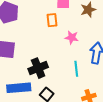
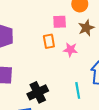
pink star: (72, 37) -> (70, 50), moved

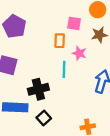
cyan line: (78, 90) -> (64, 69), moved

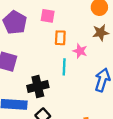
pink square: (74, 23) -> (48, 16), moved

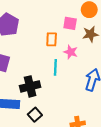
pink square: (48, 16) -> (70, 23), moved

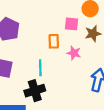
cyan line: (55, 67) -> (40, 68), moved

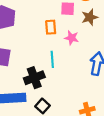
cyan line: (40, 68) -> (52, 59), moved

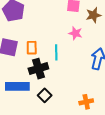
orange rectangle: (51, 27) -> (32, 48), moved

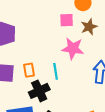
pink star: (75, 33) -> (73, 49), size x1.5

